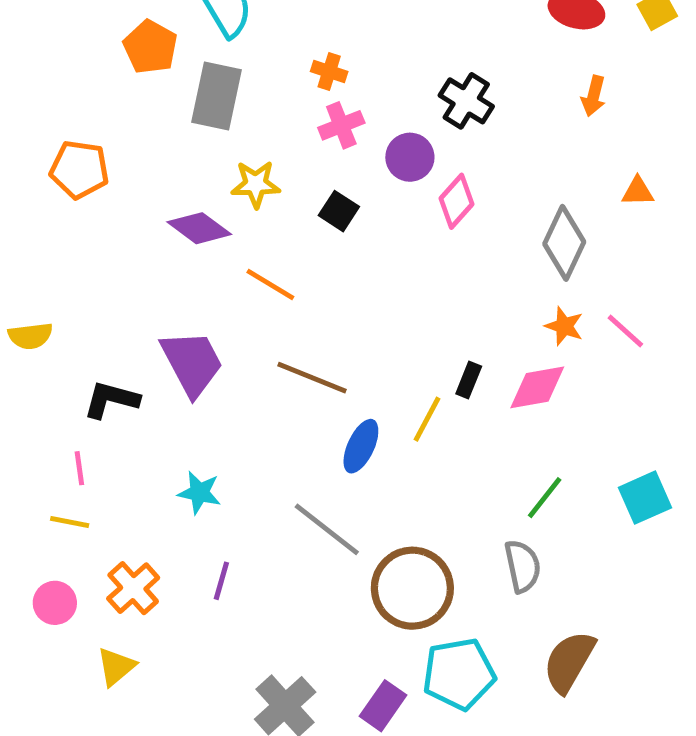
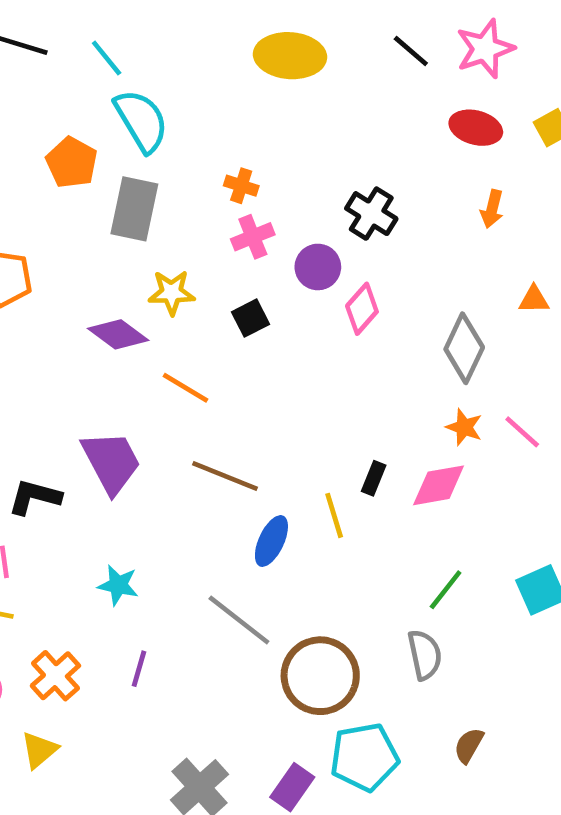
black square: (339, 211) -> (251, 318), turned 30
yellow line: (427, 419) -> (334, 515), turned -45
brown semicircle: (569, 662) -> (469, 745), size x0.6

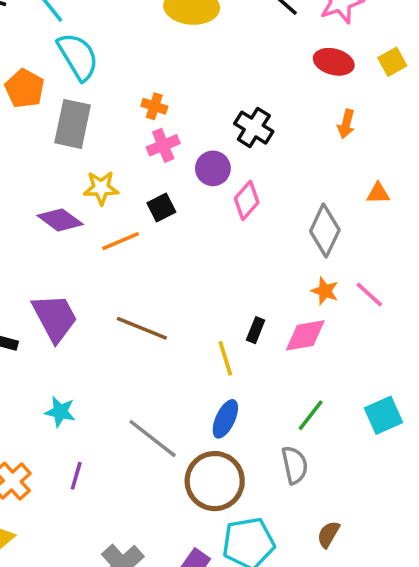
orange line: (185, 388) -> (121, 241), moved, turned -54
blue ellipse: (271, 541) -> (225, 419), moved

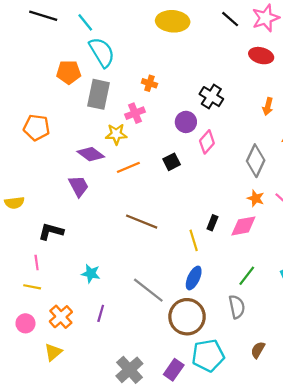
orange pentagon: (25, 88) -> (69, 72), turned -30
orange arrow: (346, 124) -> (268, 106), moved
pink cross: (163, 145) -> (135, 113), moved
black square: (161, 207) -> (172, 162), moved
purple trapezoid: (55, 318) -> (79, 186), moved, size x0.7

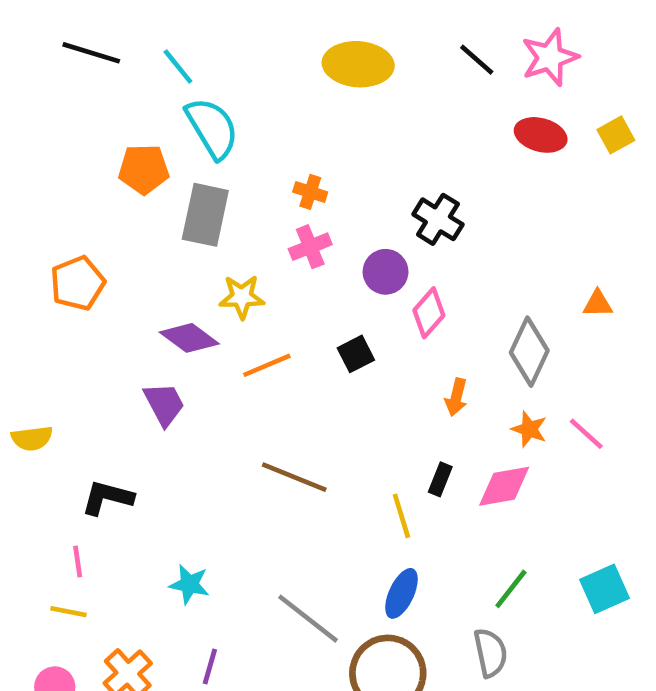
orange arrow: (268, 106) -> (456, 397), moved
pink cross: (135, 113) -> (310, 247), moved
orange pentagon: (37, 128) -> (78, 283), turned -30

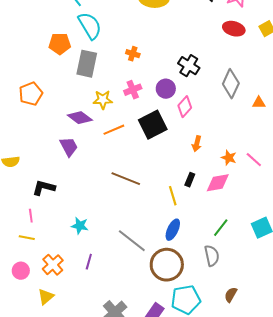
pink cross: (310, 247) -> (133, 90), moved
gray diamond: (529, 352) -> (231, 84), moved
black square: (356, 354) -> (153, 125), size x1.8

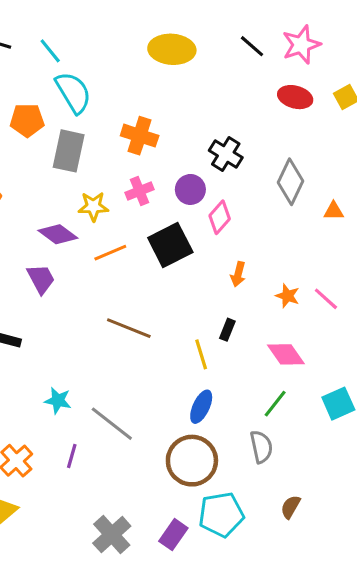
orange cross: (133, 54) -> (140, 136), size x1.6
pink diamond: (218, 183) -> (286, 354), moved, turned 65
gray line: (132, 241) -> (112, 424), moved

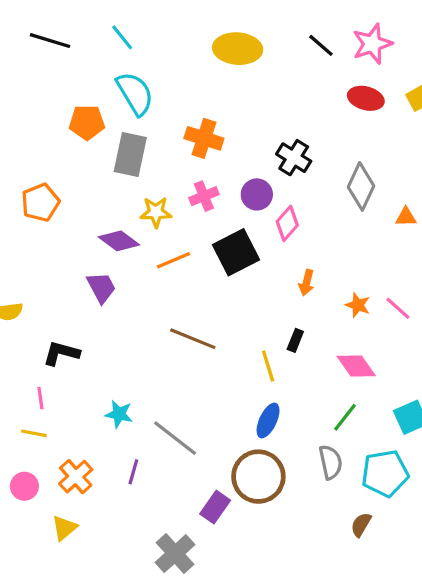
cyan line: (50, 51) -> (122, 37), moved
cyan pentagon: (221, 515) -> (385, 473), moved
purple rectangle: (173, 535) -> (215, 507), moved

